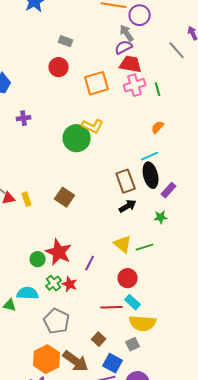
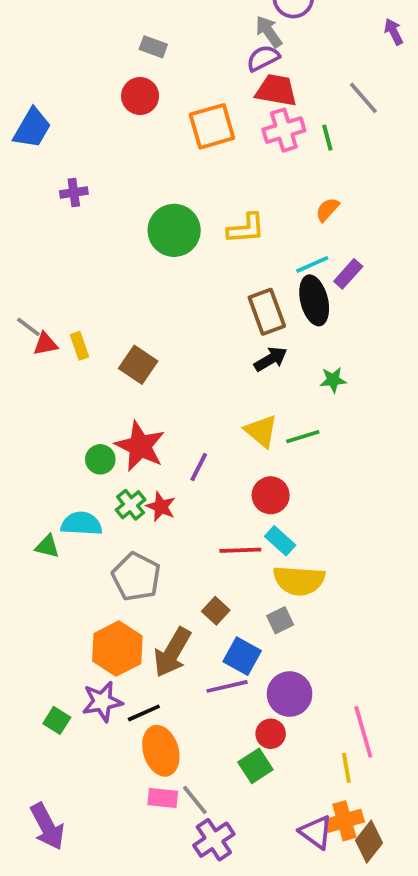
gray line: (177, 50) -> (363, 98), moved
yellow L-shape: (93, 126) -> (246, 228), moved, turned -30
purple rectangle: (169, 190) -> (348, 274), moved
brown square: (65, 197) -> (138, 365), moved
brown arrow: (76, 361) -> (172, 652), turned 84

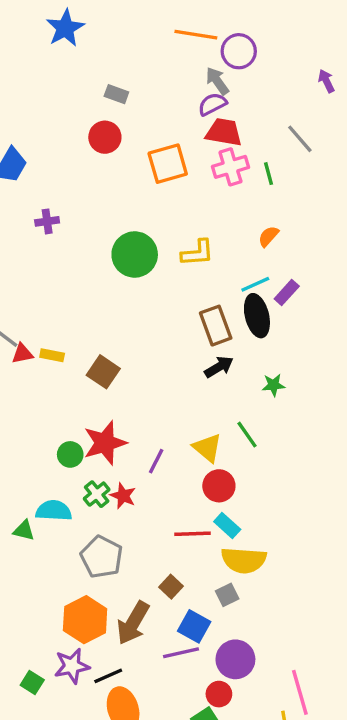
yellow rectangle: (79, 346) -> (52, 355), turned -60
yellow triangle: (261, 431) -> (207, 448), moved
green line: (303, 437) -> (247, 435), turned 72
red star: (140, 446) -> (105, 443), turned 30

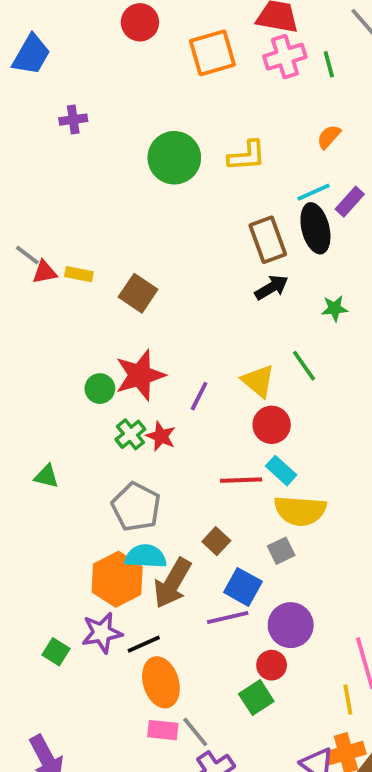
cyan semicircle: (54, 511) -> (146, 556), moved

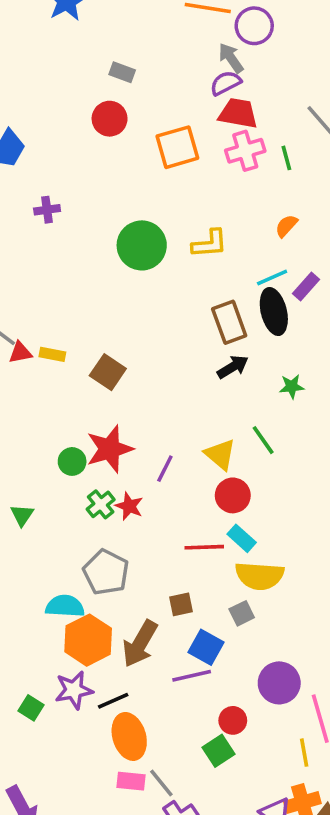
green triangle: (46, 476) -> (22, 515), moved, turned 50
brown square: (216, 541) -> (181, 604), turned 35
cyan semicircle: (146, 556) -> (65, 606), moved
purple circle: (291, 625) -> (279, 683), moved

